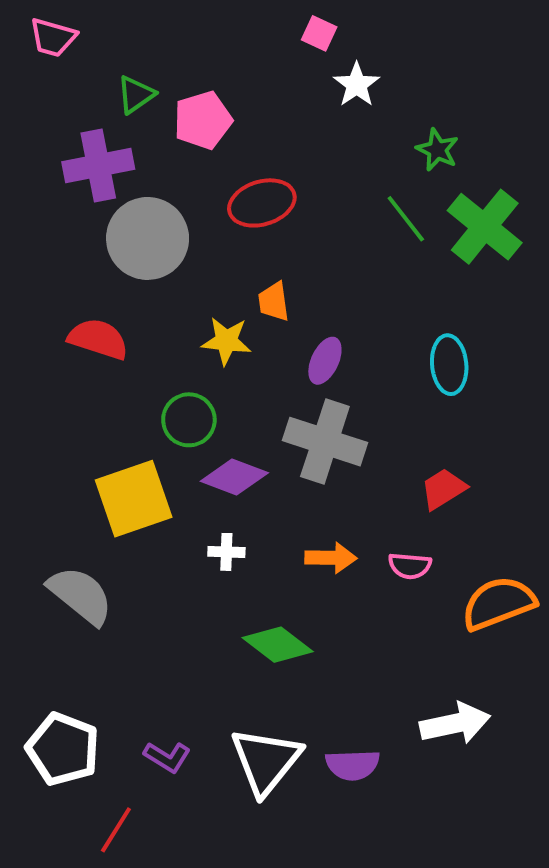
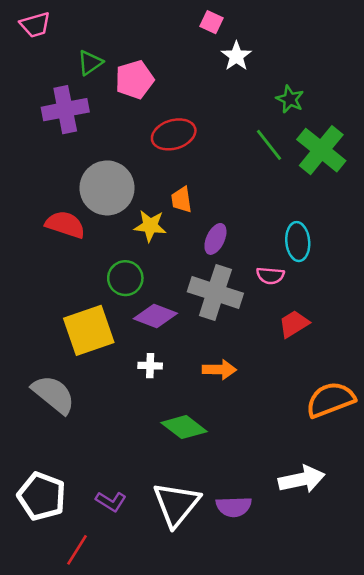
pink trapezoid: (53, 37) -> (35, 25), turned -32
gray circle: (148, 238) -> (107, 188), moved
pink semicircle: (410, 566) -> (270, 276), moved

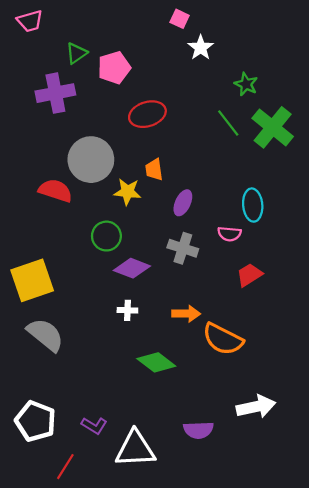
gray cross: (215, 292) -> (183, 248), size x0.7
yellow square: (89, 330) -> (32, 280), moved
orange semicircle: (330, 400) -> (223, 339), moved, turned -132
white triangle: (176, 504) -> (135, 449), moved, turned 48

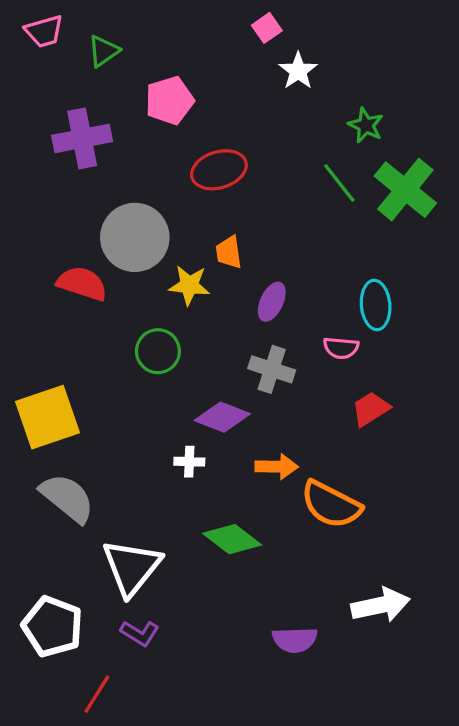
pink square: (180, 19) -> (267, 28), turned 30
green triangle: (76, 53) -> (104, 51), moved
purple diamond: (132, 268) -> (222, 417), moved
white triangle: (135, 449) -> (132, 567), moved, turned -48

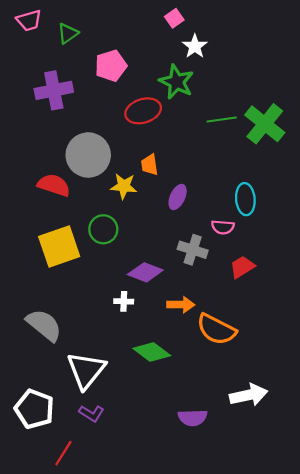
green star: (366, 125) -> (176, 82), moved, size x1.5
green line: (339, 183) -> (222, 119), turned -60
gray cross: (272, 369) -> (193, 250), moved
yellow square: (47, 417) -> (59, 246), moved

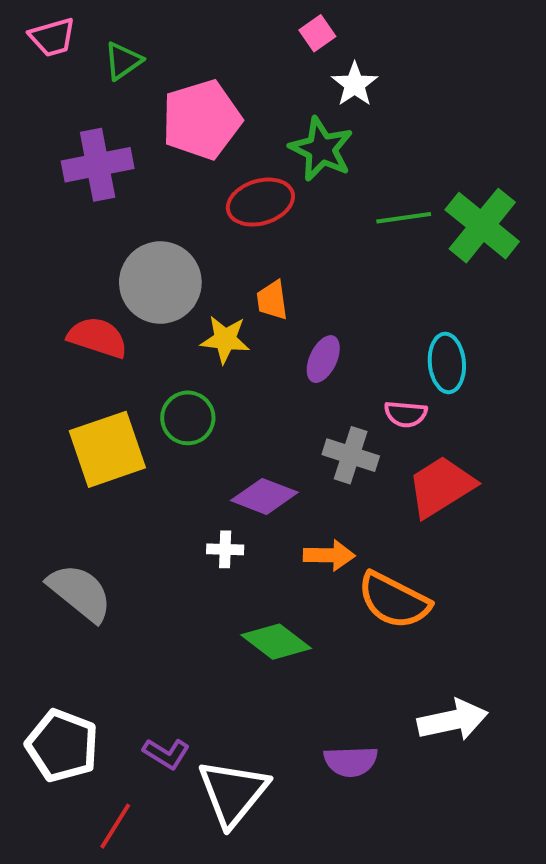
pink pentagon: (111, 66) -> (202, 120), size x1.4
red trapezoid: (242, 267) -> (441, 487), size x1.5
white triangle: (86, 370) -> (233, 793), moved

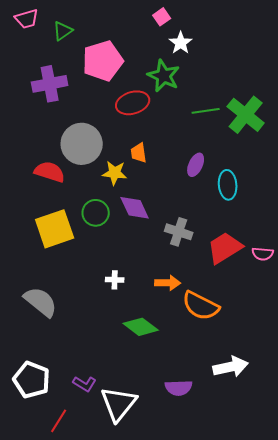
purple ellipse: (323, 359) -> (196, 165), moved
pink semicircle: (406, 414) -> (263, 254), moved
purple diamond: (264, 496) -> (135, 208), moved, turned 44

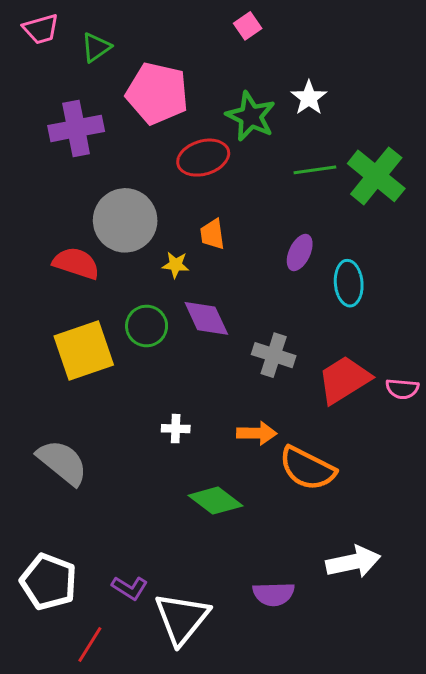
white star: (181, 43) -> (309, 98), moved
pink pentagon: (103, 61) -> (157, 93), turned 30
yellow star: (115, 173) -> (176, 265), size x0.7

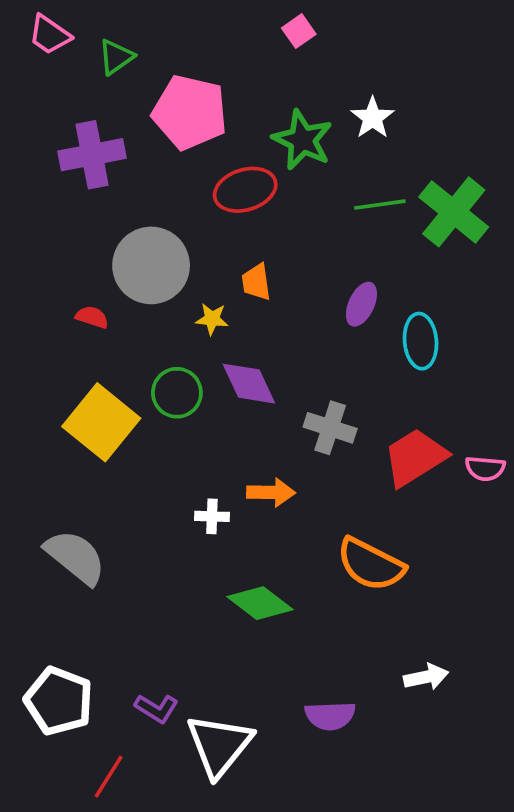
pink trapezoid: (41, 29) -> (50, 35), turned 51
red semicircle: (76, 263) -> (92, 317), size x0.6
yellow square: (84, 351) -> (101, 422), turned -32
orange arrow: (257, 433) -> (271, 492), moved
white arrow: (353, 562) -> (426, 677), size x0.7

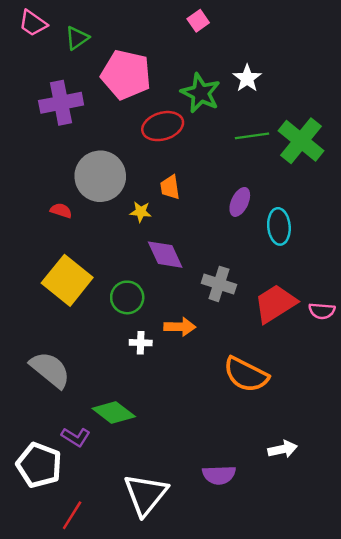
green circle: (177, 393) -> (127, 297), moved
green diamond: (260, 603) -> (114, 412), moved
purple L-shape: (157, 708) -> (76, 437), moved

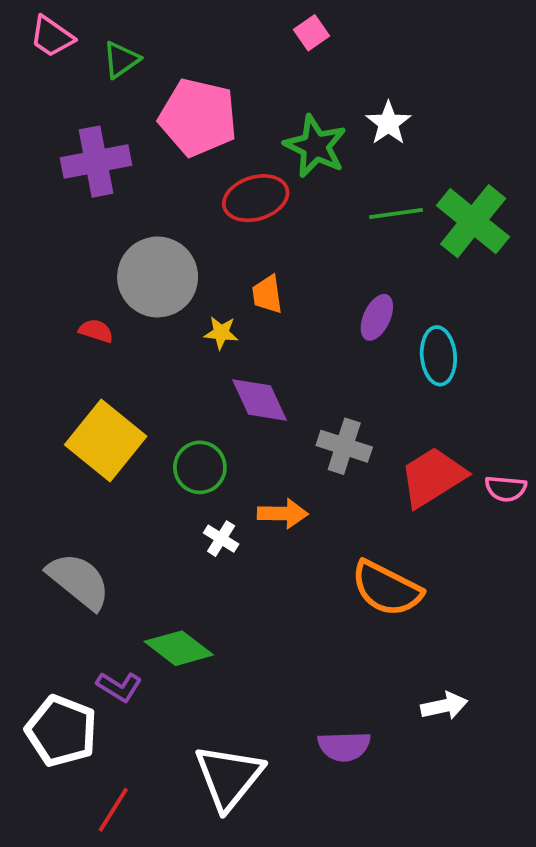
white cross: (141, 343) -> (221, 539), turned 30

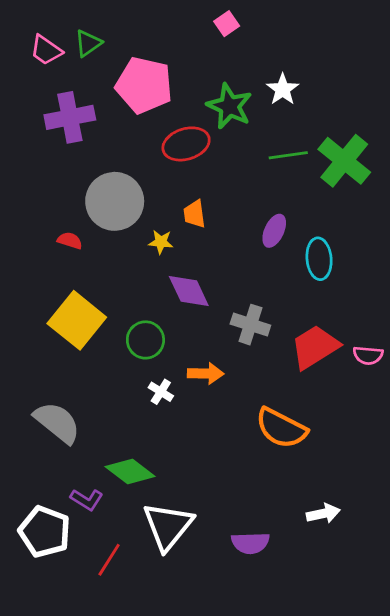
pink trapezoid: (52, 37) -> (46, 50), moved
white triangle: (229, 777) -> (168, 526), moved
red line: (113, 810) -> (109, 560), moved

